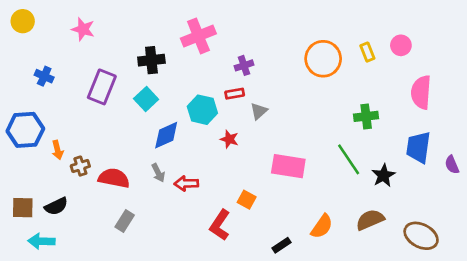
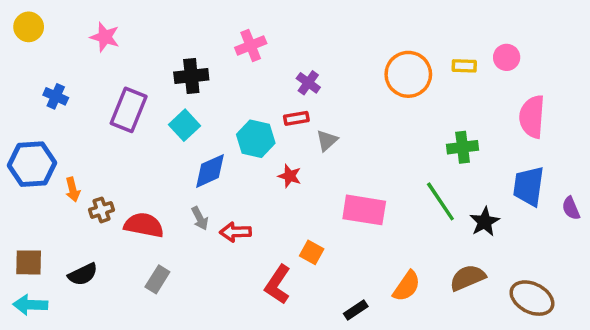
pink cross: (198, 36) -> (251, 46), size x0.7
yellow rectangle: (367, 52) -> (464, 66), turned -66
purple cross: (244, 65) -> (308, 83), turned -36
black semicircle: (56, 206) -> (83, 274), moved
cyan arrow: (41, 241) -> (30, 305), moved

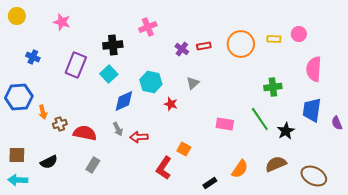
red rectangle: (296, 118) -> (204, 46), moved
pink rectangle: (364, 210) -> (225, 124), moved, size x0.7

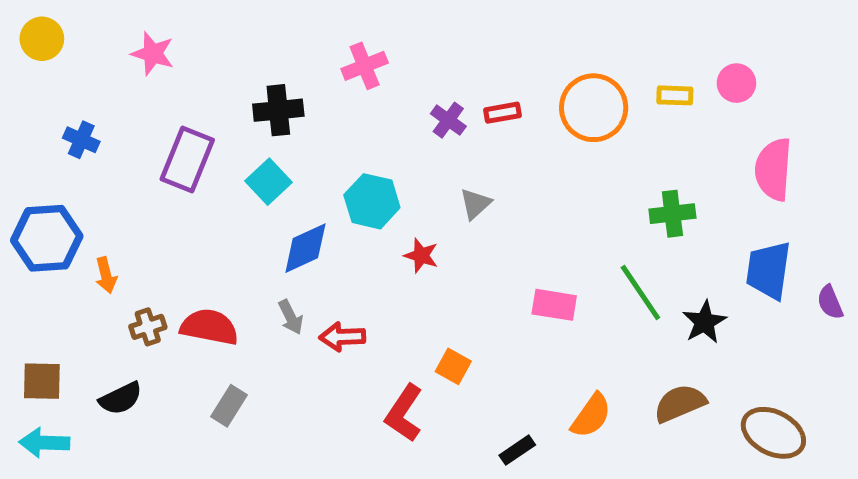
brown cross: (60, 124) -> (148, 327), moved

